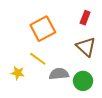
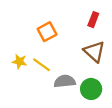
orange square: (43, 29) -> (47, 32), size x0.7
yellow star: (18, 73) -> (19, 61), moved

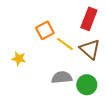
red rectangle: (93, 20) -> (89, 19), size x1.5
yellow line: (42, 65) -> (65, 44), moved

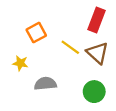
orange square: (45, 30) -> (36, 33), moved
gray semicircle: (62, 77) -> (45, 84), moved

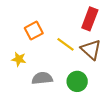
green circle: (94, 92) -> (77, 81), moved

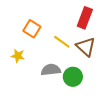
orange square: (34, 31) -> (32, 29), turned -30
gray semicircle: (42, 78) -> (51, 70), moved

